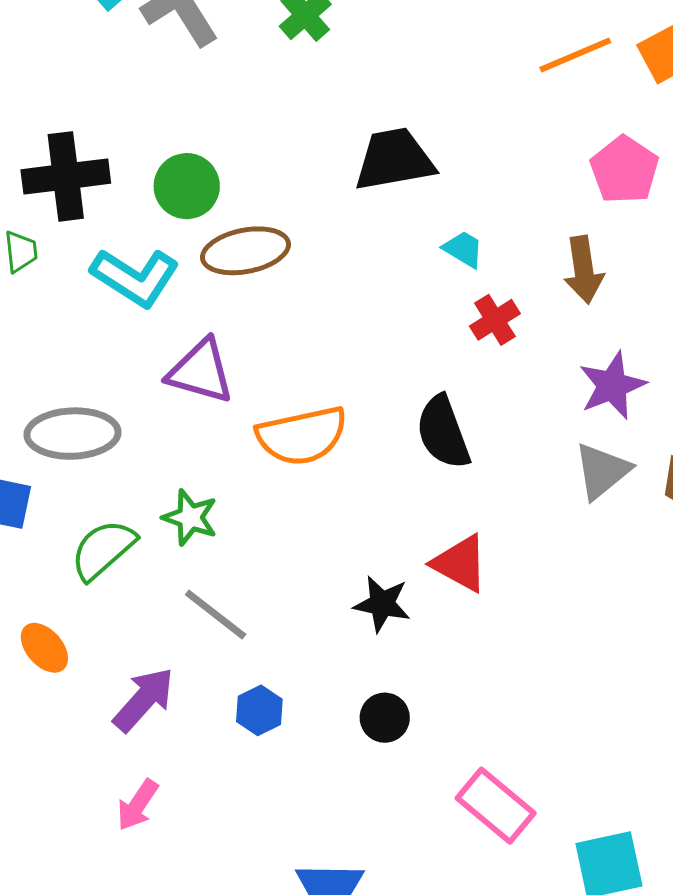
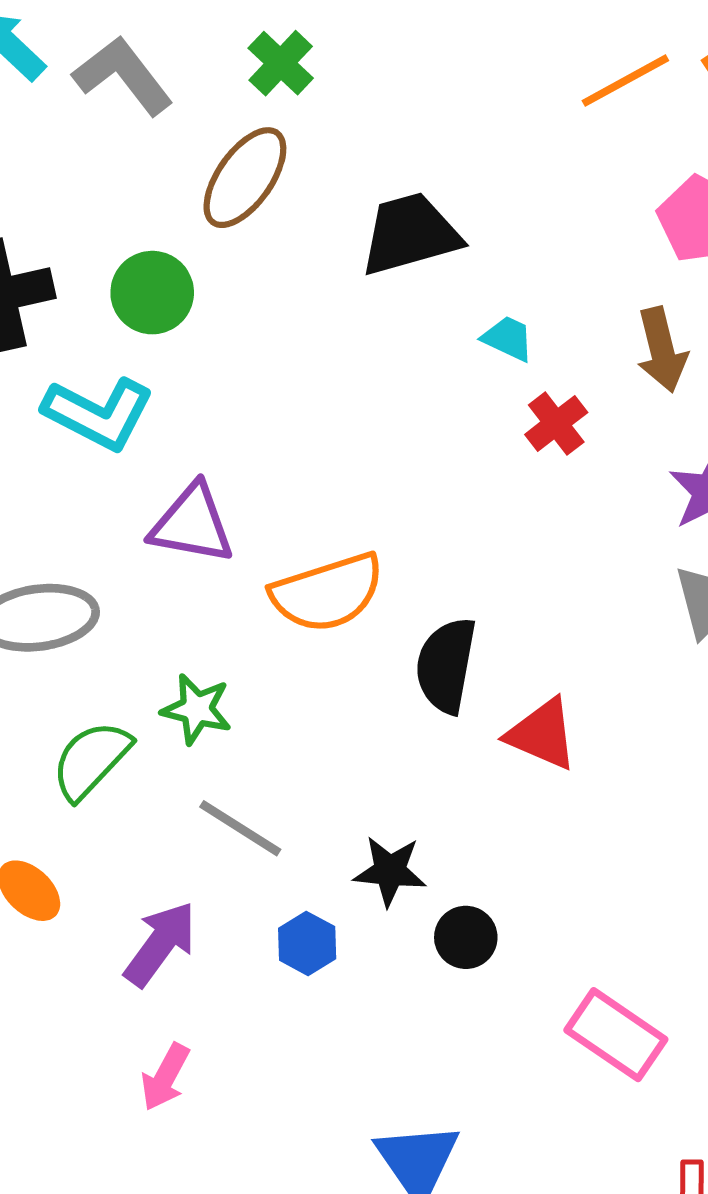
brown ellipse: (246, 251) -> (245, 178), moved, turned -38
black semicircle: (443, 432) -> (446, 665), moved, turned 36
black star: (382, 604) -> (390, 871), moved

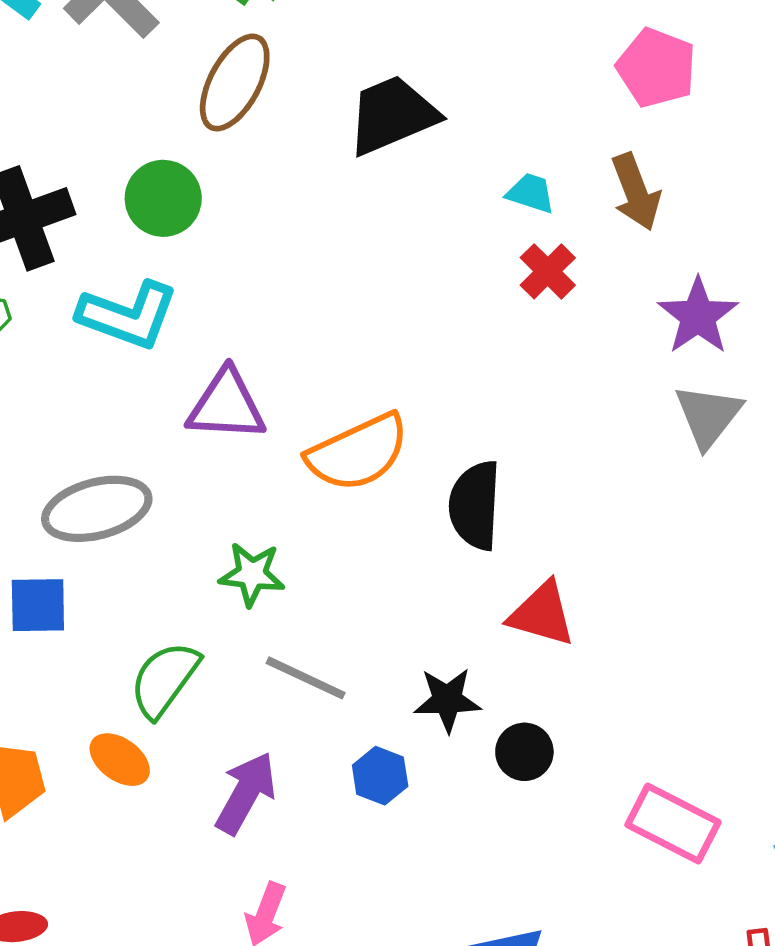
cyan trapezoid: (508, 338) -> (531, 193), moved
red triangle: (542, 734) -> (542, 614), moved
green semicircle: (91, 760) -> (164, 679), moved

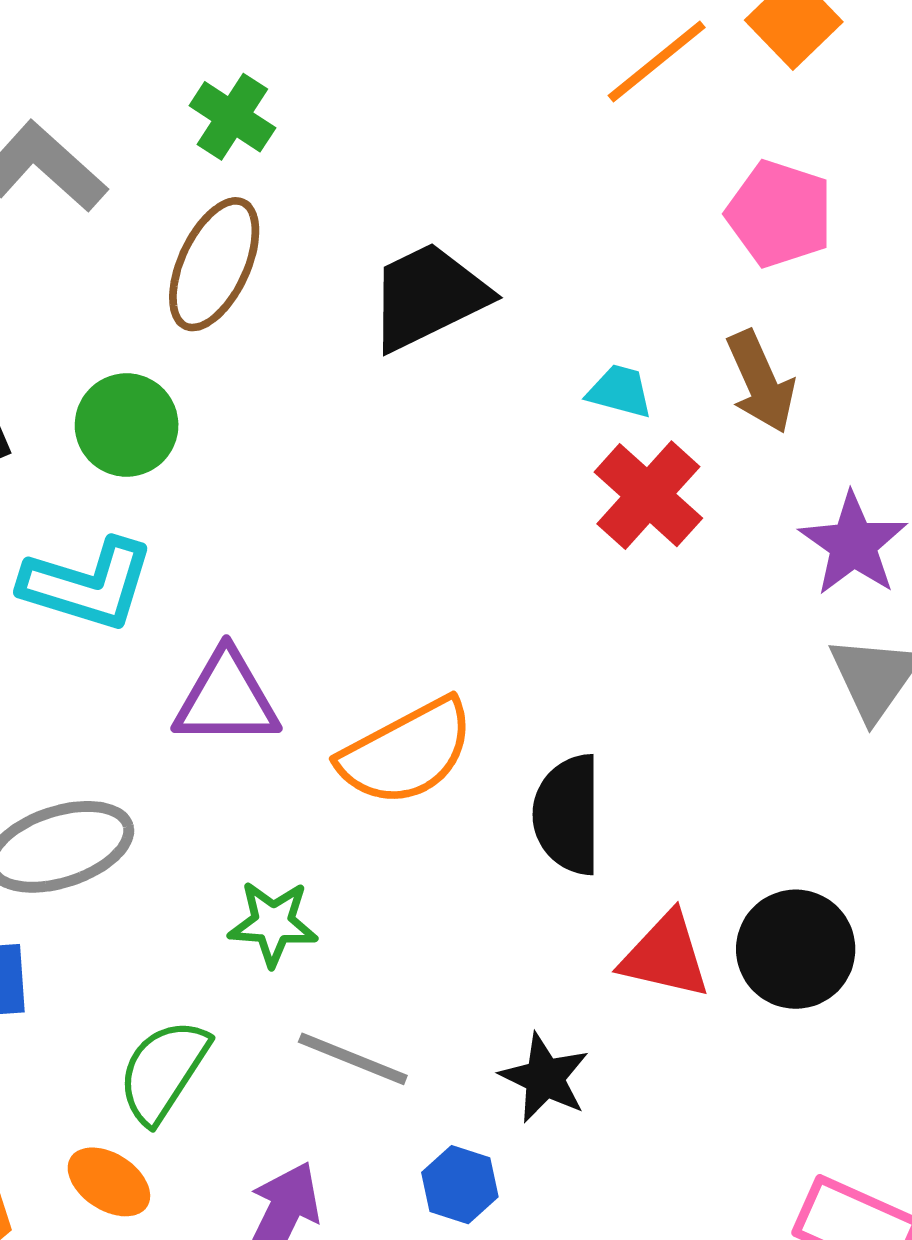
red cross: (548, 271) -> (648, 495), size x1.4
black star: (447, 700) -> (545, 1078), turned 30
black circle: (524, 752) -> (796, 949), moved, size x1.5

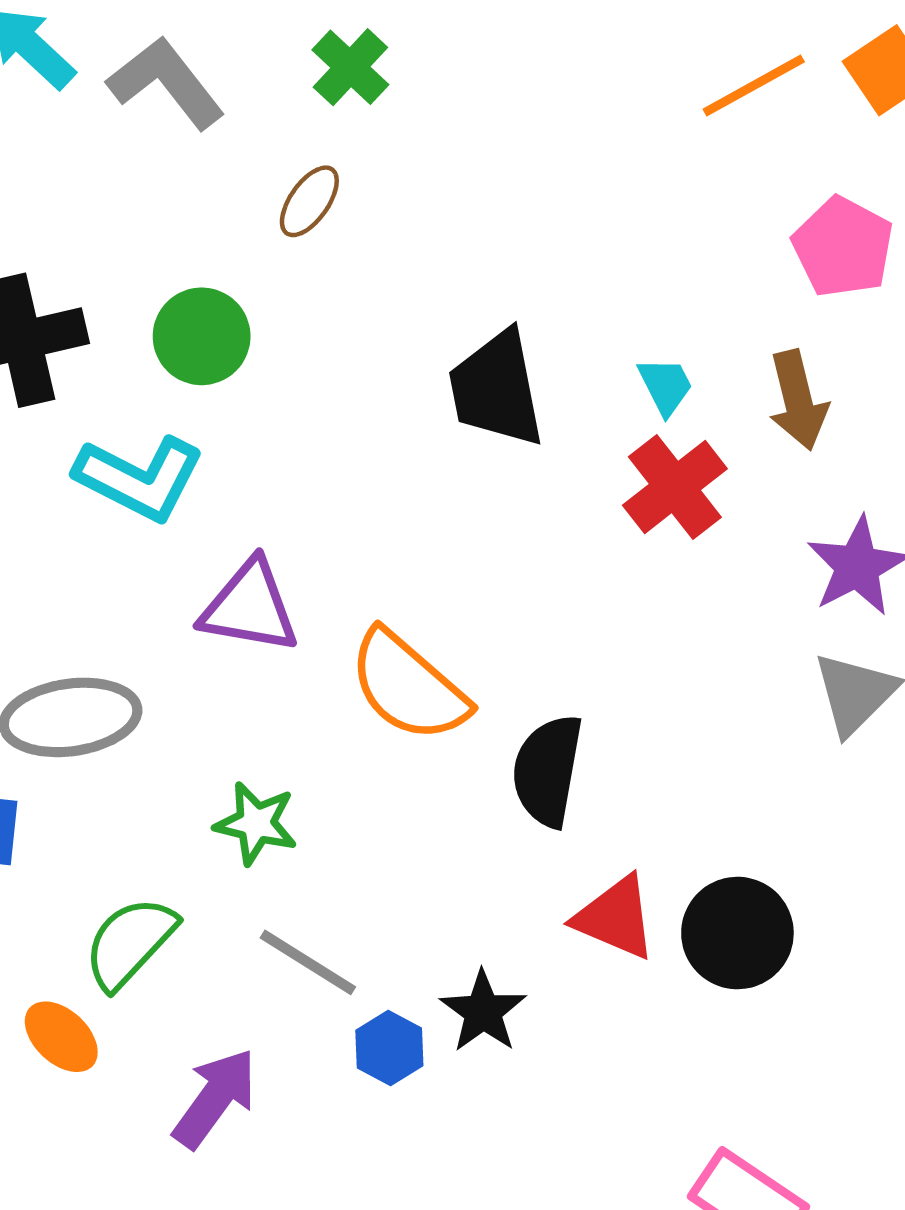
brown ellipse: (214, 264) -> (309, 201), size x0.6
black trapezoid: (428, 296) -> (496, 389), moved, turned -85
cyan trapezoid: (620, 391) -> (665, 386), turned 38
orange semicircle: (407, 752) -> (408, 686), turned 59
blue hexagon: (460, 1185) -> (389, 1048), moved

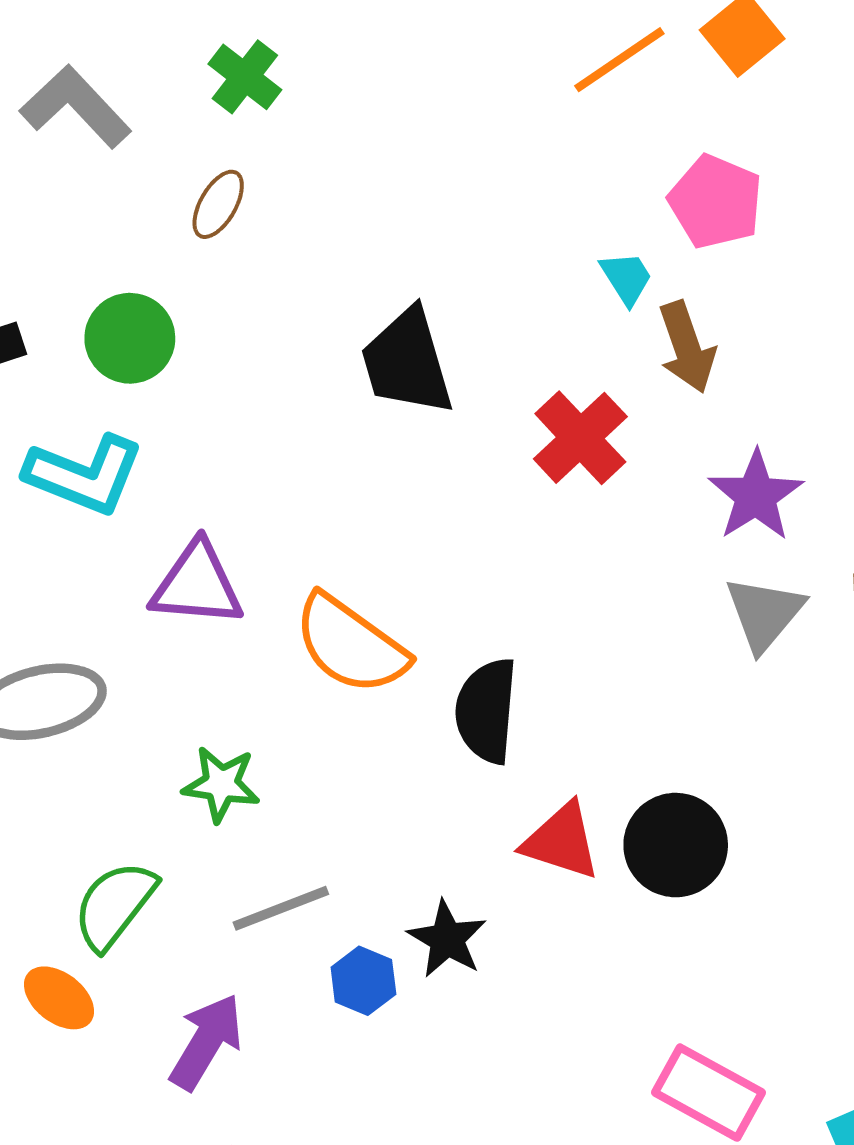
cyan trapezoid: (665, 386) -> (626, 278), moved
gray line: (308, 962) -> (281, 908), turned -48

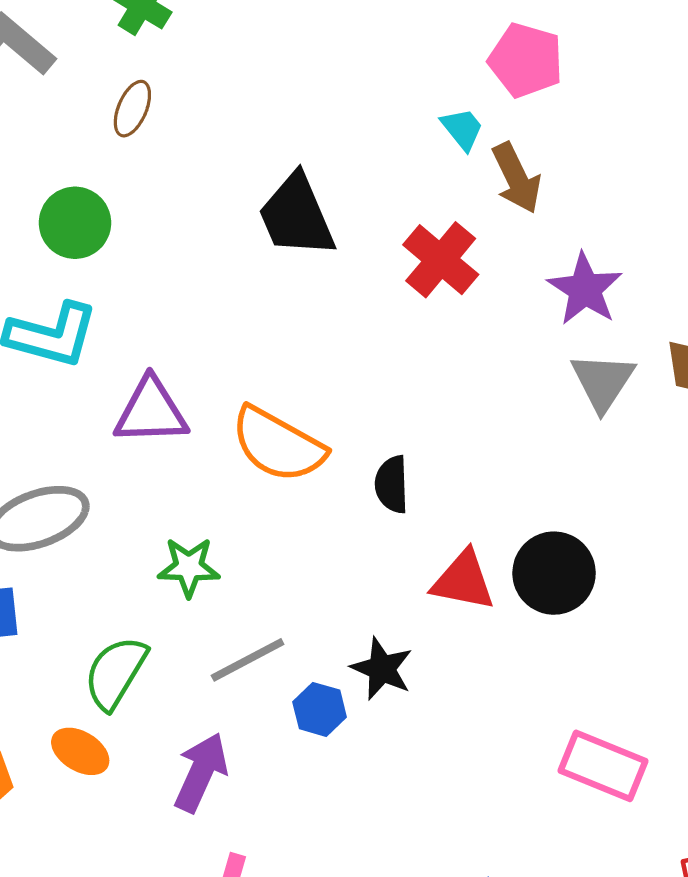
black semicircle: (486, 711) -> (392, 484), size x0.7

